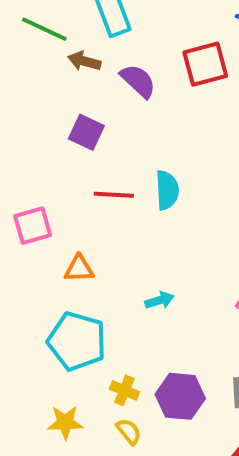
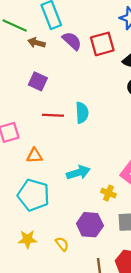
purple semicircle: (138, 81) -> (72, 41), moved
cyan arrow: (159, 300) -> (78, 173), size x1.5
yellow cross: (124, 390) -> (108, 193), moved

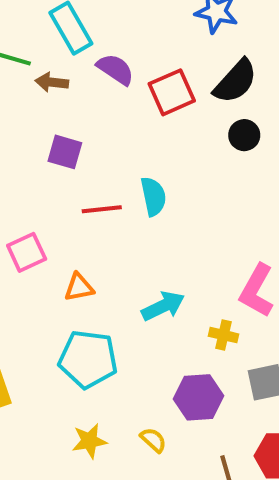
red square: (102, 44) -> (172, 92), moved

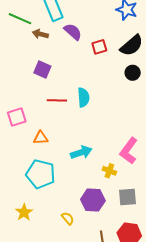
red square: (172, 92) -> (99, 47), size x0.7
yellow star: (89, 441) -> (24, 212), moved, turned -30

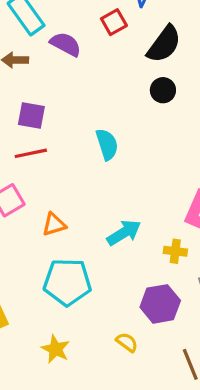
red square: (99, 47) -> (114, 22), moved
black circle: (133, 73) -> (163, 90), moved
red line: (57, 100) -> (31, 153), moved

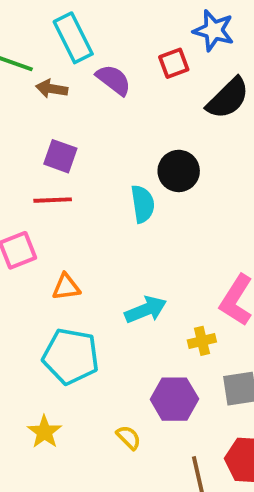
black circle: (163, 90) -> (179, 171), moved, size x1.4
yellow cross: (175, 251) -> (202, 341), turned -30

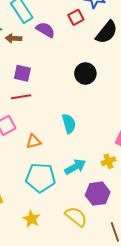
cyan semicircle: (143, 204) -> (69, 124), moved
cyan arrow: (146, 310) -> (75, 167), moved
yellow semicircle: (129, 438) -> (76, 217), size x1.6

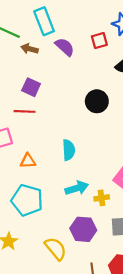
cyan arrow: (75, 167) -> (77, 188), moved

